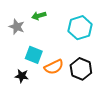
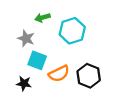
gray star: (17, 27) -> (26, 38), moved
cyan hexagon: (80, 28) -> (72, 31), moved

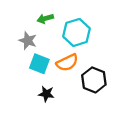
orange semicircle: (59, 74) -> (67, 63), moved
black star: (24, 83) -> (46, 94), moved

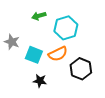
gray star: (28, 41) -> (12, 42), moved

